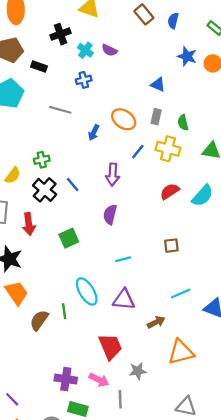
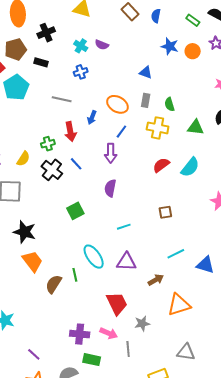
black cross: (60, 34) -> (46, 33), moved
blue line: (138, 152) -> (121, 132), moved
red arrow: (29, 224) -> (70, 132), moved

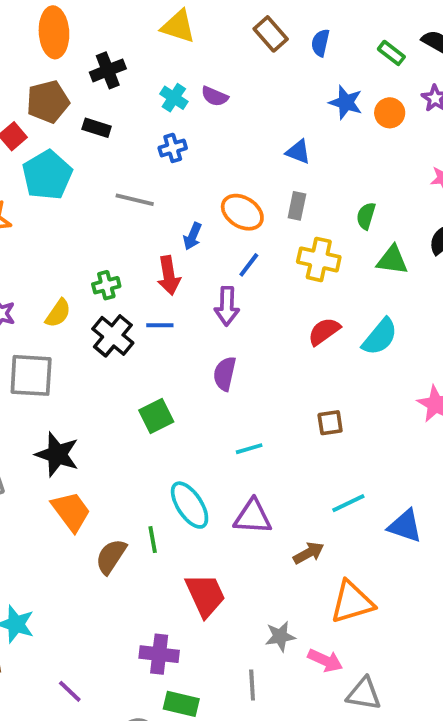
green semicircle: (170, 104) -> (366, 216), moved, turned 32
red arrow: (70, 132) -> (169, 275), moved
blue line: (76, 164) -> (160, 325), turned -48
red trapezoid: (117, 303) -> (205, 595), moved
pink arrow: (109, 333) -> (325, 660), moved

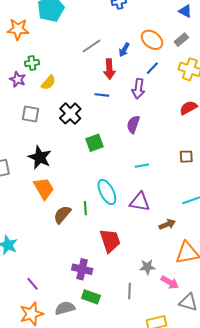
gray line: (135, 200) -> (91, 46), moved, turned -54
gray rectangle: (297, 206) -> (181, 40), turned 32
green cross: (106, 285) -> (32, 63), moved
black cross: (113, 336) -> (70, 114), moved
gray square: (31, 375) -> (30, 114), size x0.7

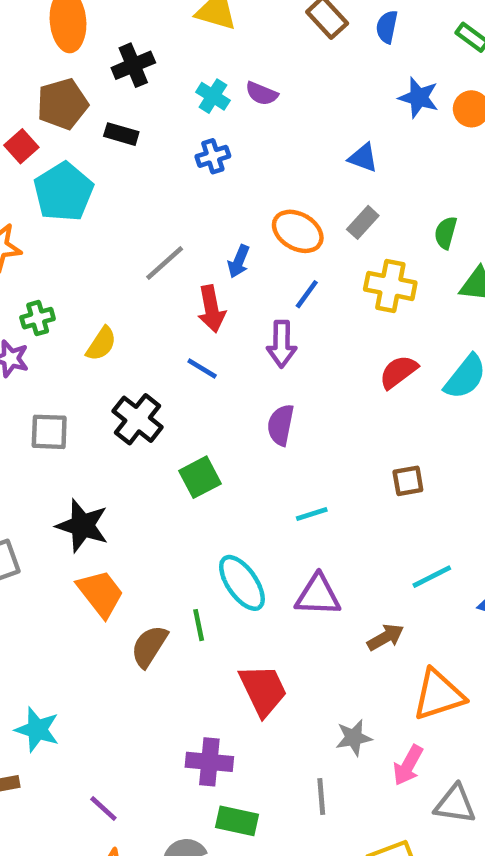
yellow semicircle: (48, 83) -> (101, 344), moved
blue line: (102, 95) -> (202, 369), turned 32
pink arrow: (170, 282) -> (408, 765), turned 96

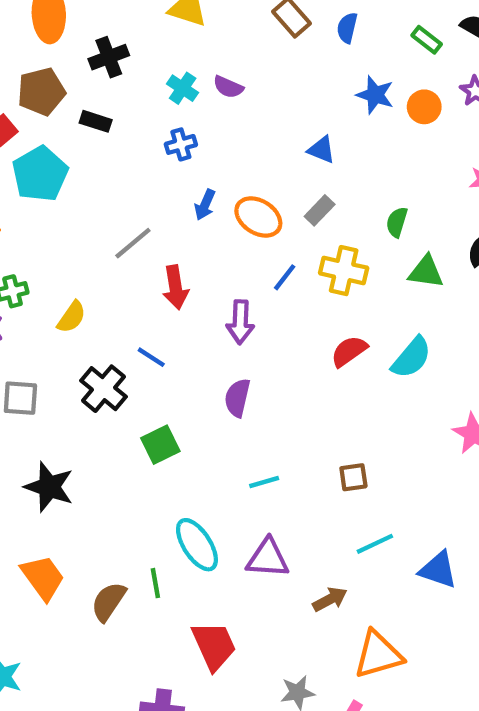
blue arrow: (239, 261) -> (205, 205), moved
blue line: (307, 294) -> (285, 277), moved
blue line: (202, 369) -> (151, 357), moved
brown square: (408, 481) -> (353, 477), moved
orange trapezoid: (101, 593) -> (43, 578), moved

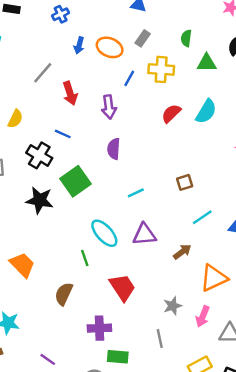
green square: (160, 445) -> (75, 181), size x1.4
black star: (49, 487) -> (40, 200), moved
brown semicircle: (109, 602) -> (64, 294), moved

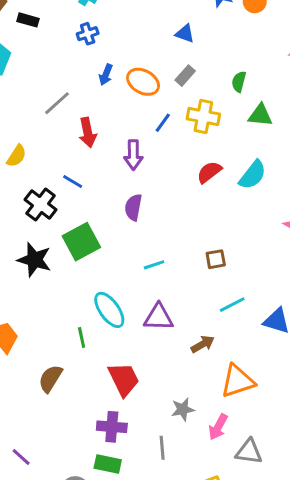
purple cross: (99, 328) -> (112, 427), moved

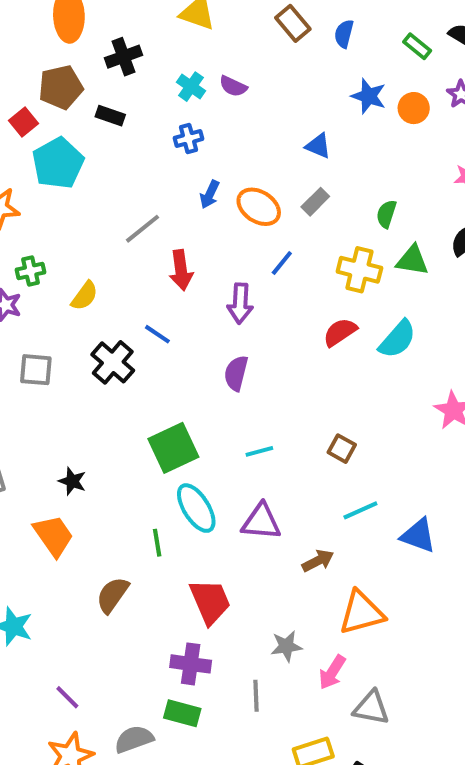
yellow cross: (203, 117) -> (359, 270), moved
green square: (81, 242) -> (173, 448), moved
brown square: (216, 259) -> (342, 449), turned 36
black star: (34, 260) -> (72, 481), moved, size x0.6

